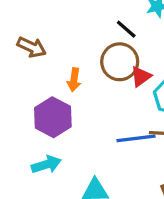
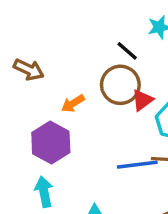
orange arrow: (74, 80) -> (73, 104), turned 50
cyan arrow: (46, 165) -> (44, 192), turned -84

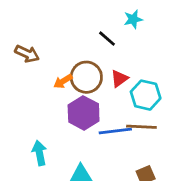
brown circle: (120, 85) -> (86, 77), moved
purple hexagon: (51, 143) -> (84, 113), moved

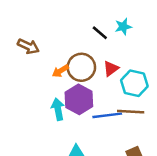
cyan star: (133, 19) -> (123, 27), moved
cyan arrow: (39, 153) -> (58, 109), moved

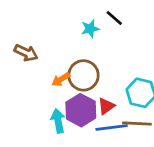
cyan star: (123, 27) -> (90, 29), moved
black line: (100, 33) -> (114, 18), moved
red triangle: (111, 68) -> (106, 106), moved

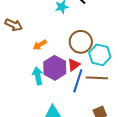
brown circle: (83, 75) -> (81, 42), moved
blue line: (112, 128) -> (78, 81), turned -65

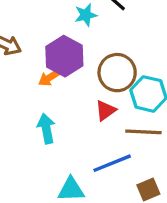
purple hexagon: (55, 68) -> (64, 56), moved
blue line: (78, 81) -> (112, 163), moved, turned 50

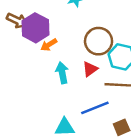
purple hexagon: (64, 56) -> (35, 28), moved
cyan arrow: (46, 129) -> (62, 73), moved

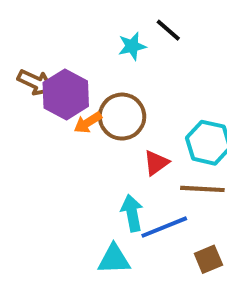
brown circle: (99, 41) -> (122, 117), moved
cyan arrow: (62, 73) -> (132, 213), moved

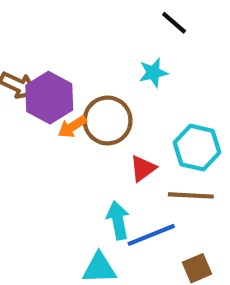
black line: (168, 30) -> (174, 23), moved
cyan star: (132, 46) -> (153, 73), moved

